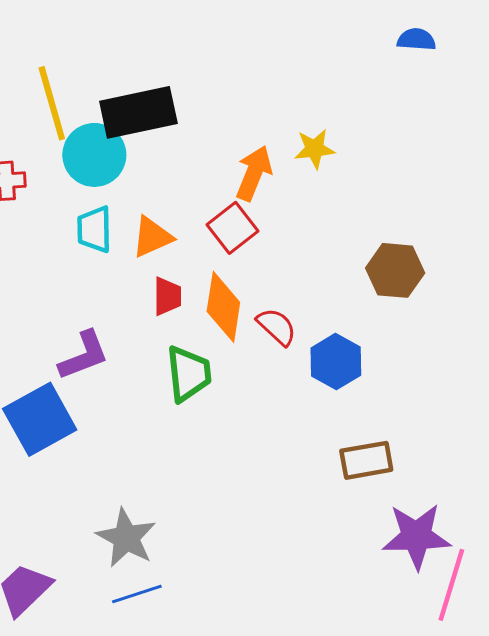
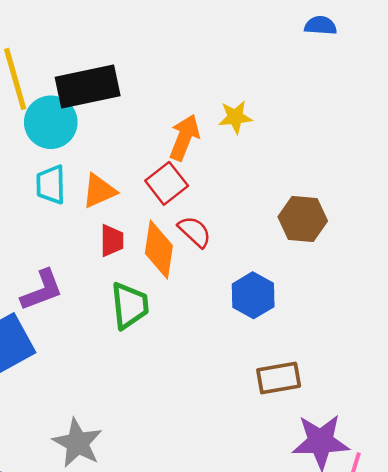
red semicircle: (277, 327) -> (195, 232), moved

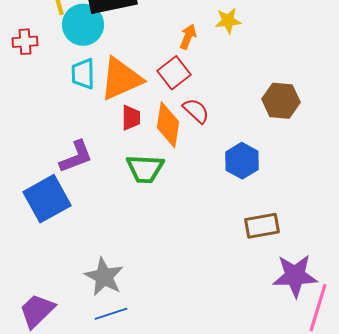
orange arrow: (184, 137) -> (188, 37), size x0.7
orange triangle: (99, 191) -> (121, 79), size x1.6
green trapezoid: (130, 305) -> (145, 169), turned 99

